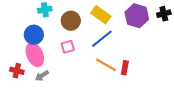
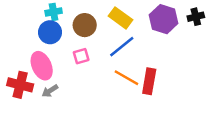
blue circle: (34, 35) -> (50, 32), moved
red rectangle: (125, 68) -> (149, 81), size x1.5
red cross: (17, 71) -> (20, 85), size x1.5

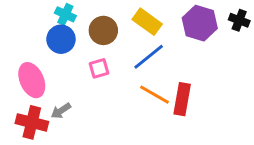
cyan cross: (54, 12) -> (65, 14), turned 35
black cross: (196, 17) -> (239, 20), turned 35
pink ellipse: (42, 66) -> (32, 80), moved
red cross: (20, 85) -> (32, 122), moved

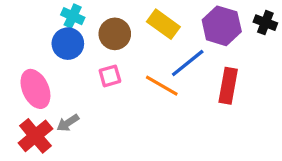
blue line: (149, 57) -> (188, 63), moved
orange line: (154, 95) -> (162, 86), moved
red rectangle: (182, 99) -> (228, 86), moved
red cross: (32, 122) -> (35, 136), turned 36

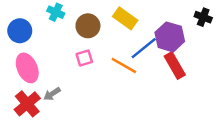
purple hexagon: (222, 26) -> (170, 37), moved
blue circle: (68, 44) -> (20, 31), moved
red rectangle: (228, 86) -> (175, 65), turned -40

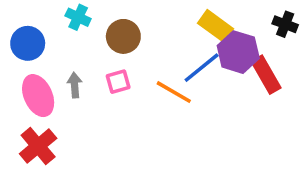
yellow rectangle: (125, 18) -> (216, 26), moved
red rectangle: (175, 65) -> (266, 75), moved
gray arrow: (52, 94) -> (75, 85), moved, turned 119

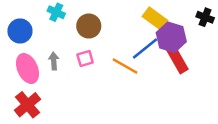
red rectangle: (266, 75) -> (178, 60), moved

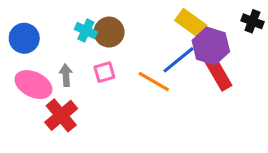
cyan cross: (56, 12) -> (86, 31), moved
pink ellipse: (27, 69) -> (33, 85), turned -40
red cross: (27, 105) -> (61, 115), moved

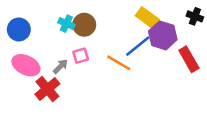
red rectangle: (219, 74) -> (189, 59), moved
gray arrow: (66, 75) -> (60, 66), moved, turned 49

